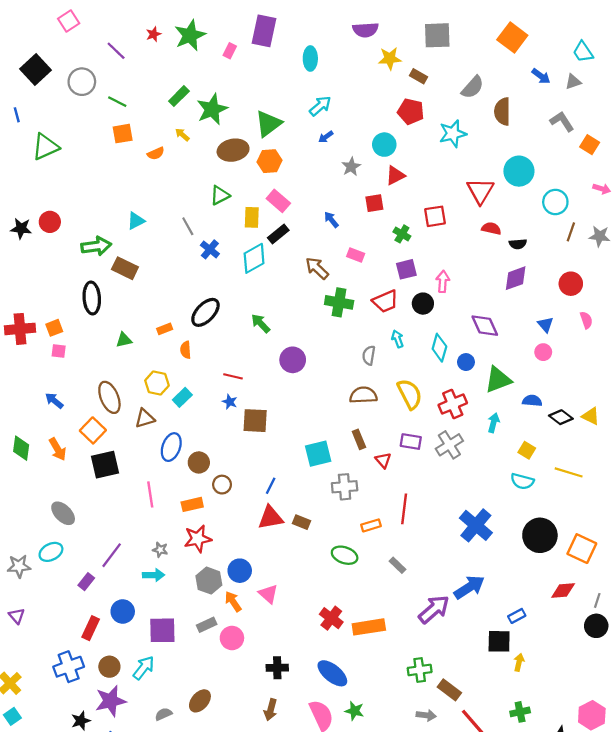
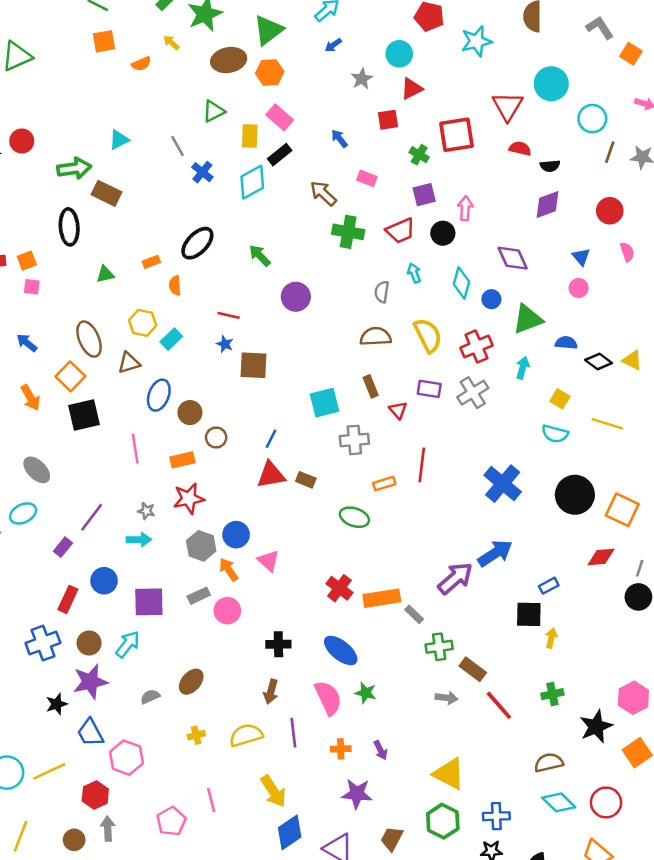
red square: (435, 216) -> (457, 135), size x1.4
gray rectangle: (398, 565) -> (414, 614), moved

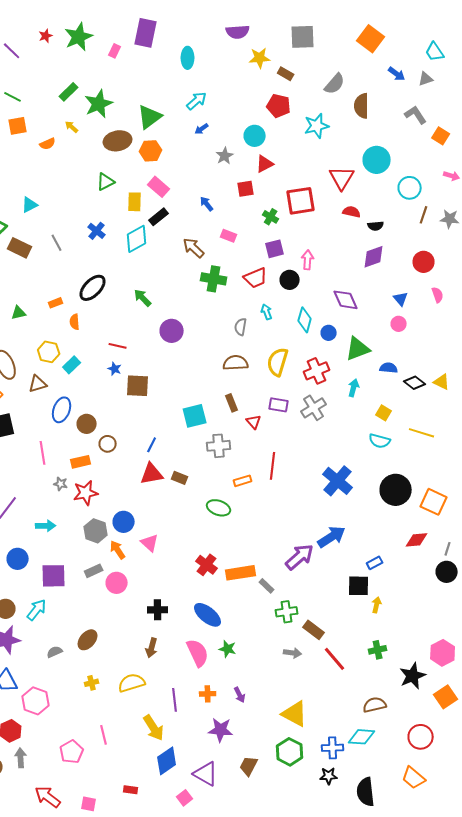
gray line: (178, 146) -> (57, 243), moved
yellow semicircle: (428, 335) -> (278, 362), turned -136
gray star: (146, 511) -> (61, 484), moved
purple line: (293, 733) -> (175, 700), moved
cyan diamond: (559, 802) -> (362, 737), moved, turned -40

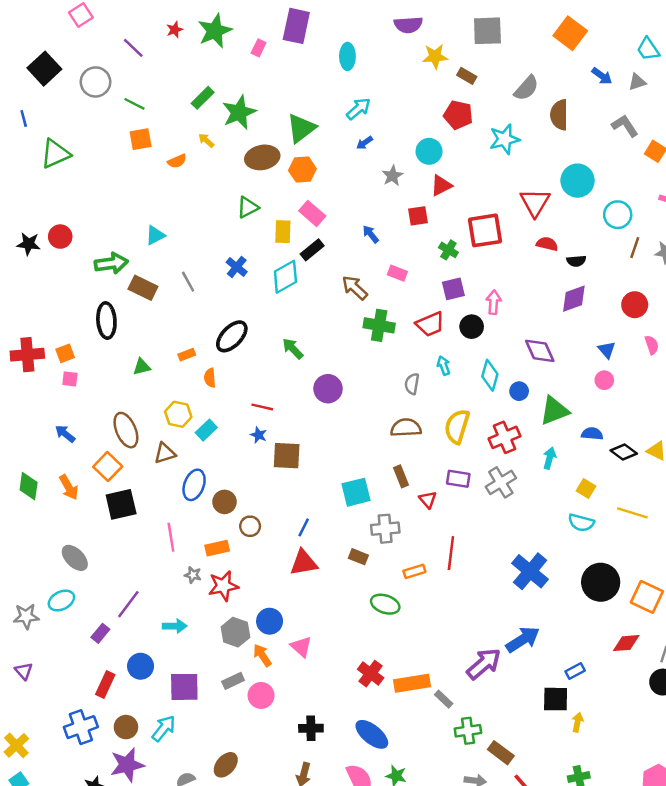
brown rectangle: (180, 478) -> (358, 557), moved

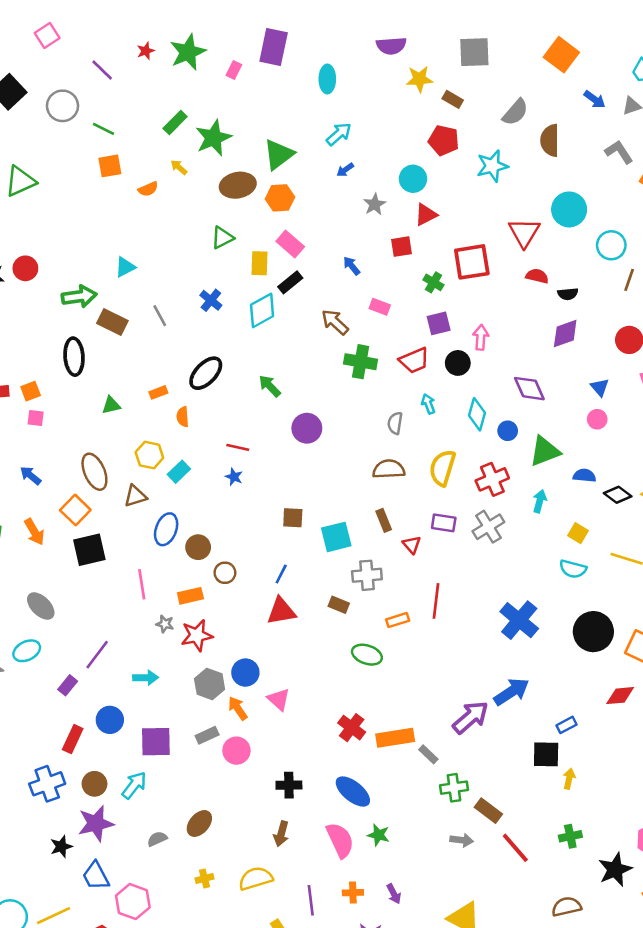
brown square: (287, 456) -> (293, 518), moved, size x0.7

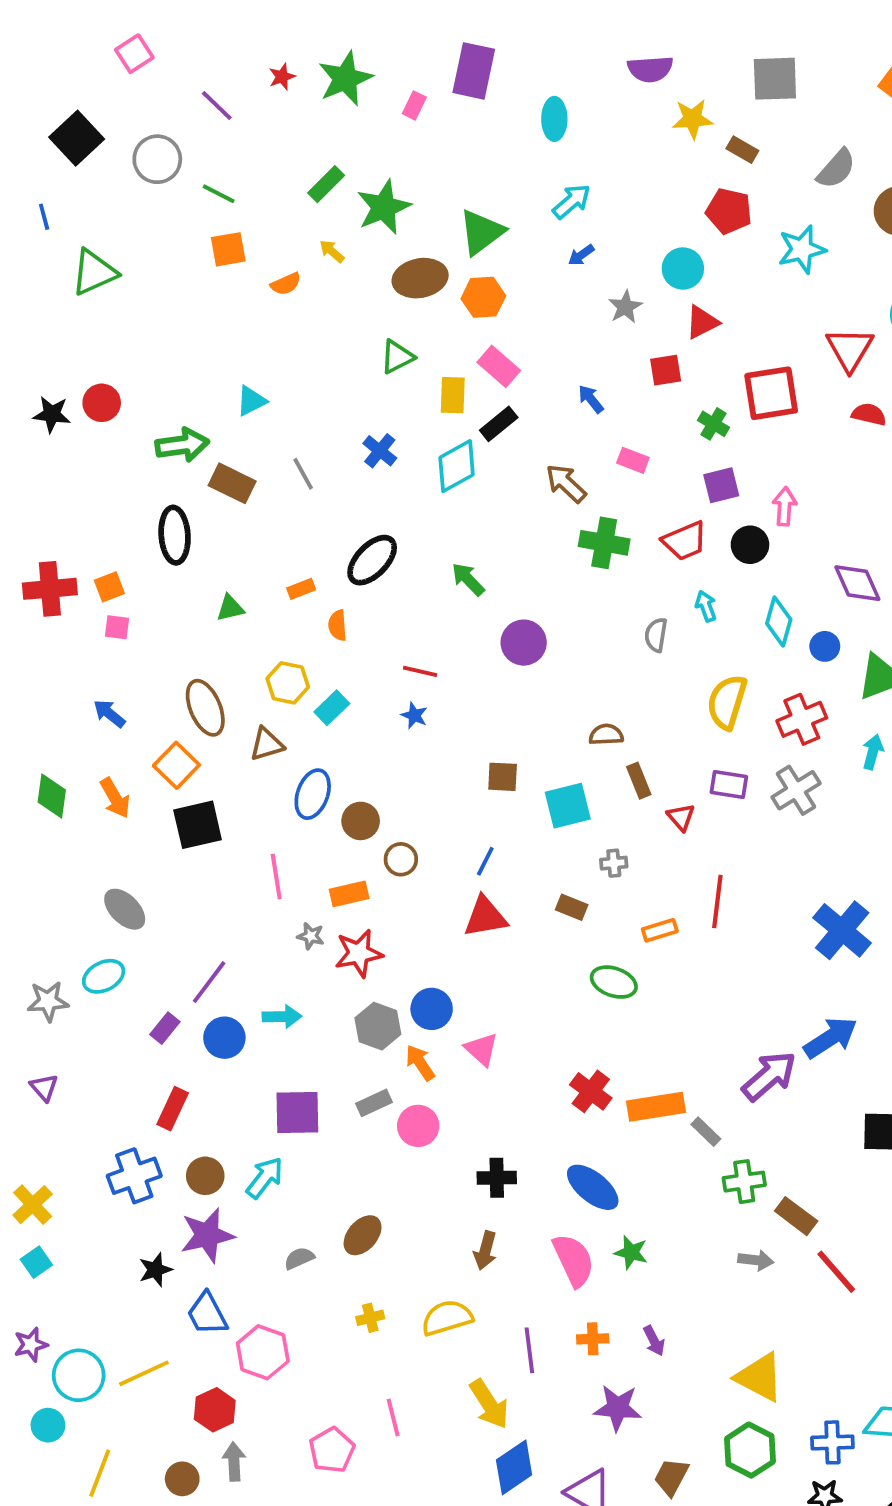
brown semicircle: (389, 469) -> (606, 735), moved, size x0.7
gray cross: (367, 575) -> (614, 863), size x0.6
blue circle: (110, 720) -> (224, 1038), moved

